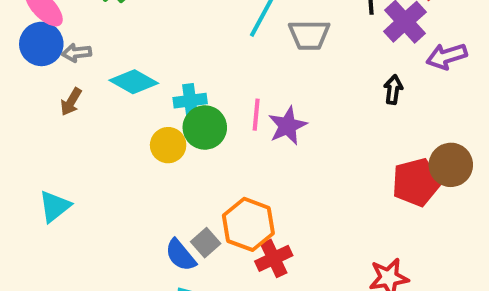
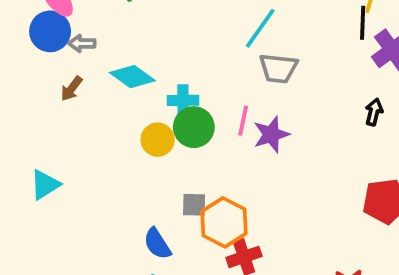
gray trapezoid: (309, 35) -> (278, 68), moved
gray square: (206, 243) -> (194, 205), moved, turned 36

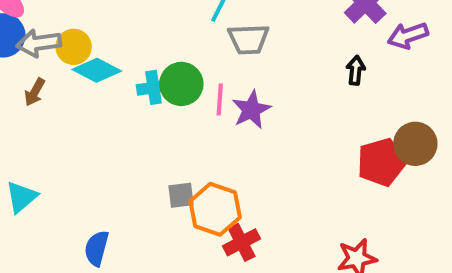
gray arrow: (82, 43) -> (39, 43), size x1.5
green circle: (194, 127) -> (181, 84), moved
yellow circle: (158, 140) -> (74, 47), moved
blue semicircle: (157, 244) -> (97, 248), moved, turned 56

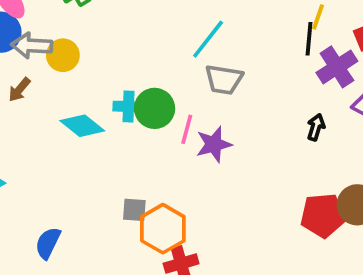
cyan diamond: (97, 70) -> (82, 126), moved

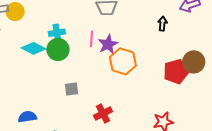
green circle: (155, 108) -> (58, 49), moved
orange hexagon: (163, 229) -> (123, 61), moved
blue semicircle: (48, 243) -> (27, 117), turned 66

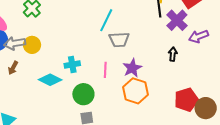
purple star: (108, 44) -> (132, 68), moved
green circle: (58, 49) -> (83, 94), moved
brown circle: (194, 62) -> (206, 108), moved

